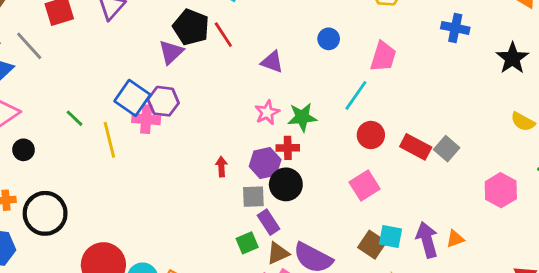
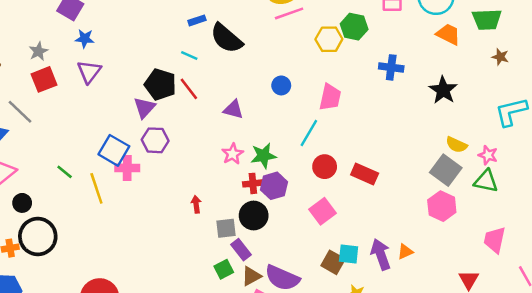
purple hexagon: (163, 101) -> (155, 140), moved
gray square: (447, 149) -> (446, 170), moved, size x1.4
purple hexagon: (265, 163) -> (274, 186), moved
black circle: (45, 213) -> (38, 236), moved

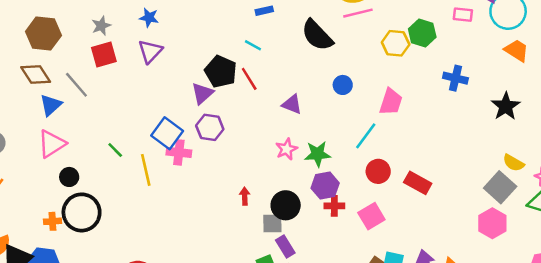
black semicircle: (226, 38) -> (317, 35), moved
red cross: (253, 183) -> (334, 206), moved
black circle: (254, 216) -> (286, 205), moved

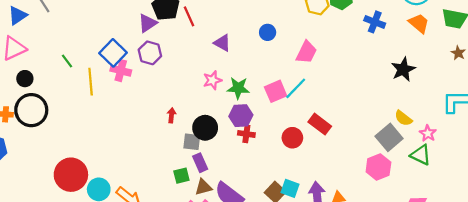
blue cross: (455, 78) -> (375, 22), moved
cyan line: (366, 136) -> (296, 88), moved
red circle: (378, 171) -> (292, 138), moved
pink square: (371, 216) -> (276, 91), moved

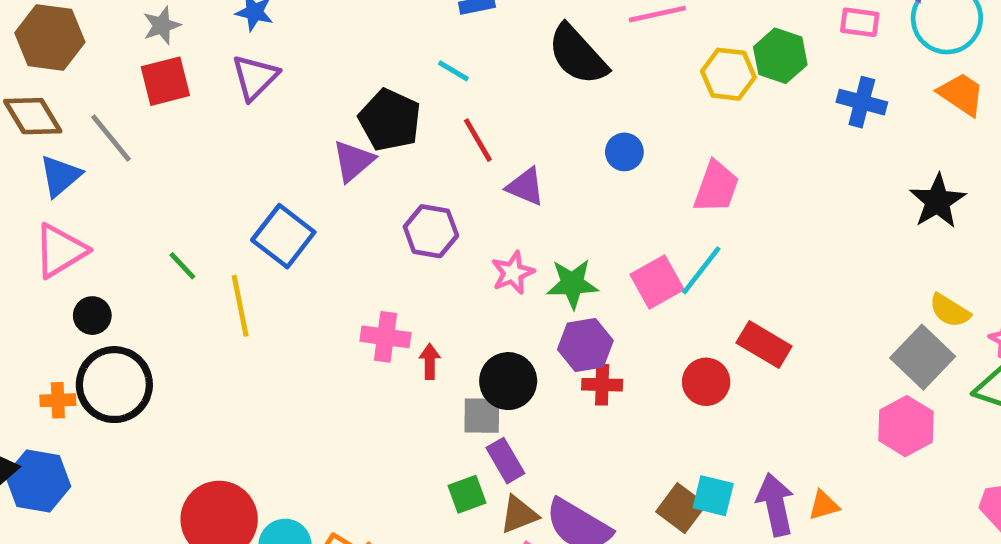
red line: (189, 16) -> (478, 140), moved
purple hexagon: (150, 53) -> (431, 231), moved
pink cross: (121, 71) -> (385, 337), moved

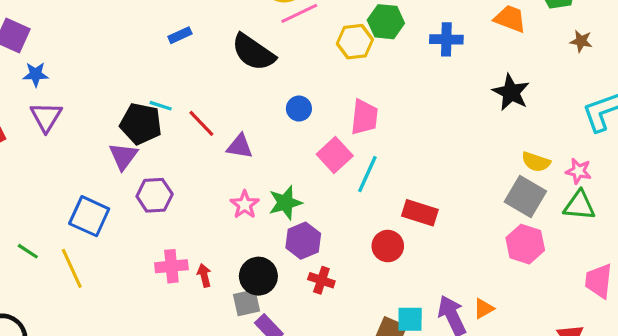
cyan line: (453, 71) -> (161, 106), moved
purple hexagon: (431, 231) -> (155, 195), moved
pink square: (657, 282) -> (335, 155), moved
red cross: (602, 385) -> (321, 280), moved, turned 30

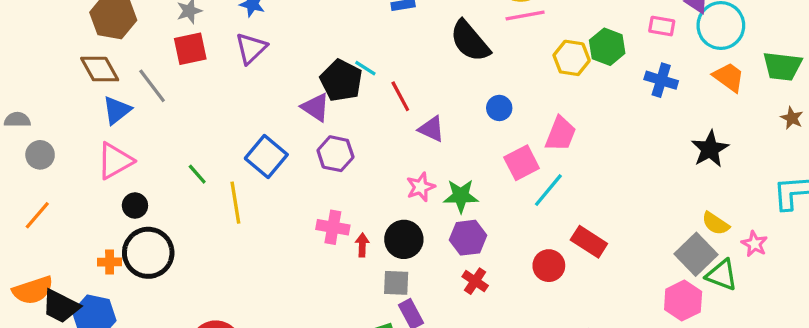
purple triangle: (123, 156) -> (316, 107), turned -48
green triangle: (579, 205) -> (722, 275), moved
black circle: (258, 276) -> (404, 239), moved

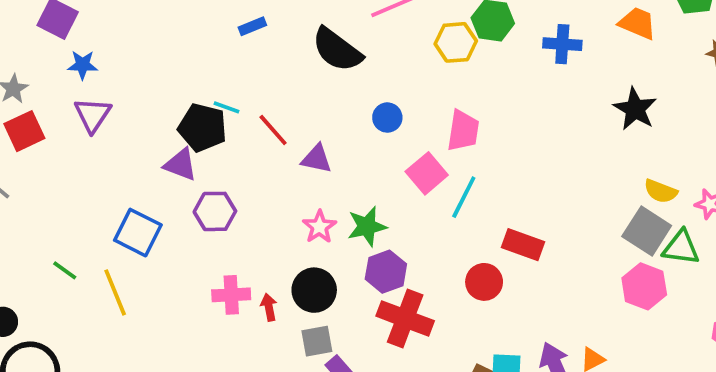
red cross: (475, 281) -> (405, 318), size x1.8

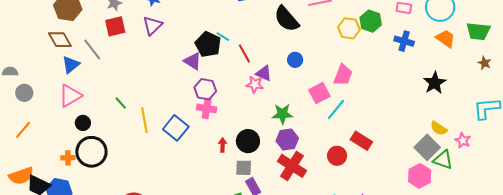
blue circle: (387, 118) -> (295, 60), moved
pink star: (319, 227) -> (255, 84), moved, turned 30
blue square: (138, 233) -> (176, 128), moved
pink cross: (231, 295) -> (207, 108), moved

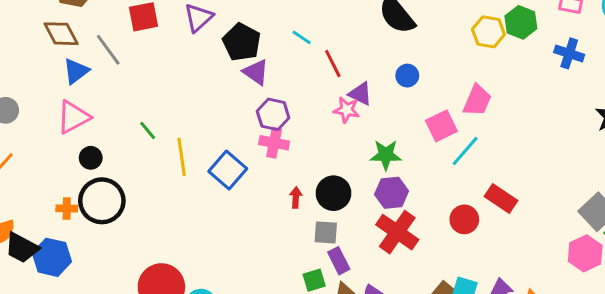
black pentagon: (208, 44) -> (242, 42), moved

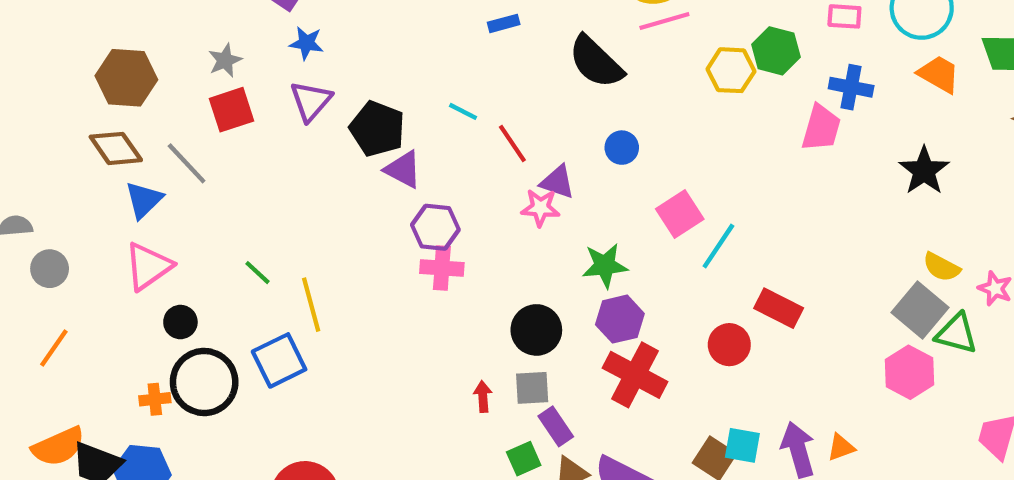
pink trapezoid: (477, 100) -> (821, 128), moved
blue square: (228, 170) -> (279, 360), moved, turned 30
red arrow: (296, 198) -> (483, 397), moved

